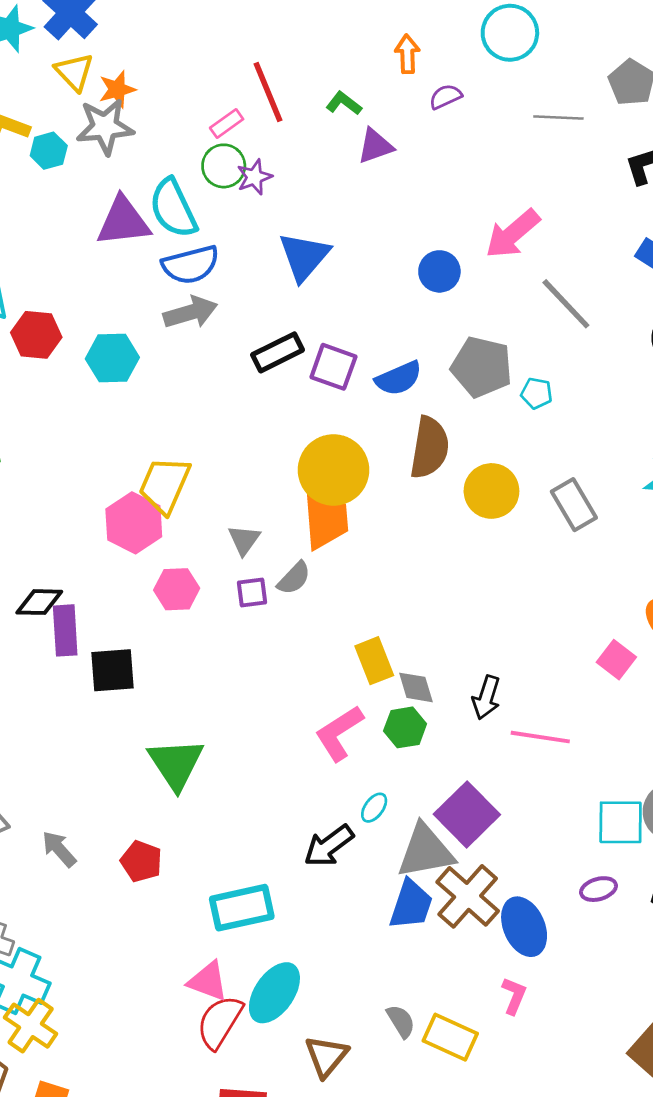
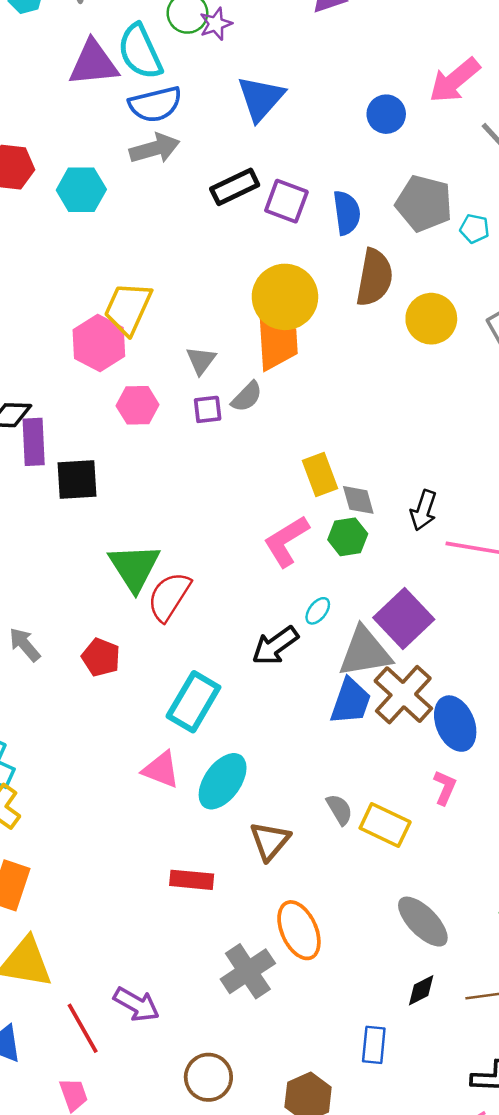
blue semicircle: (399, 378) -> (347, 213), turned -75
cyan rectangle: (242, 908) -> (193, 702), turned -48
red semicircle: (220, 1022) -> (169, 596), moved

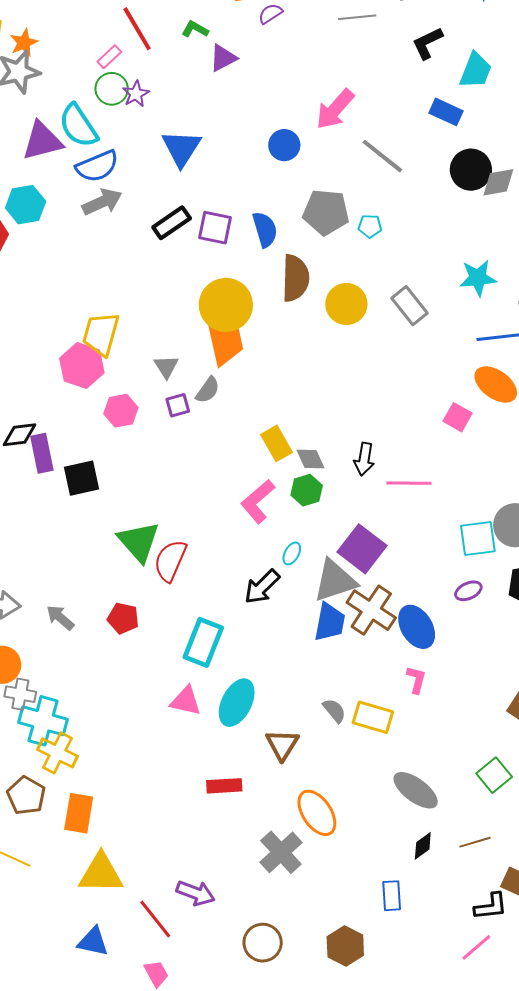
cyan hexagon: (81, 190) -> (26, 205), moved

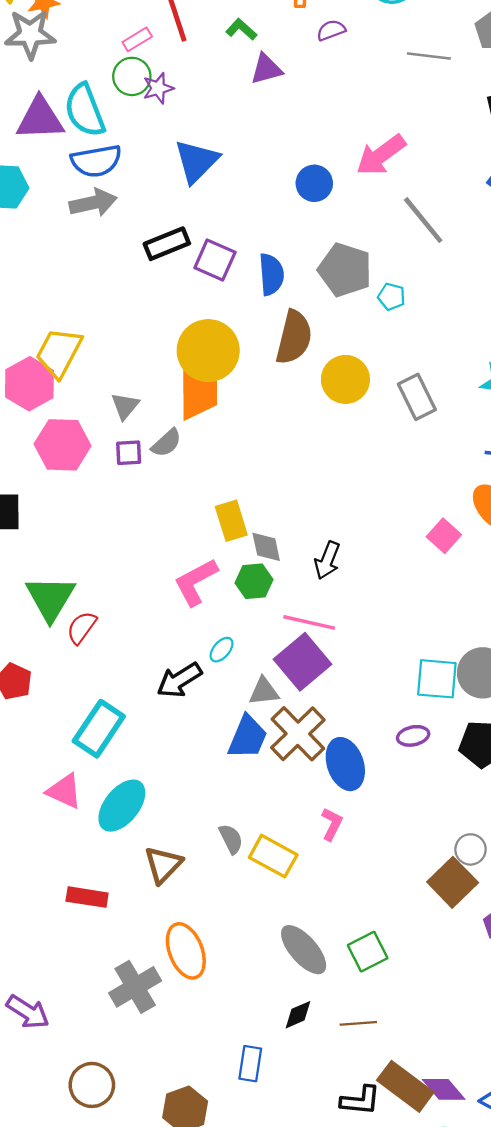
pink hexagon: (121, 411) -> (63, 445), size x1.4
pink line: (409, 483) -> (309, 622), moved
red semicircle: (170, 561) -> (82, 628), size x0.7
gray triangle: (335, 581) -> (264, 691), size x0.6
green square: (494, 775) -> (368, 952), moved

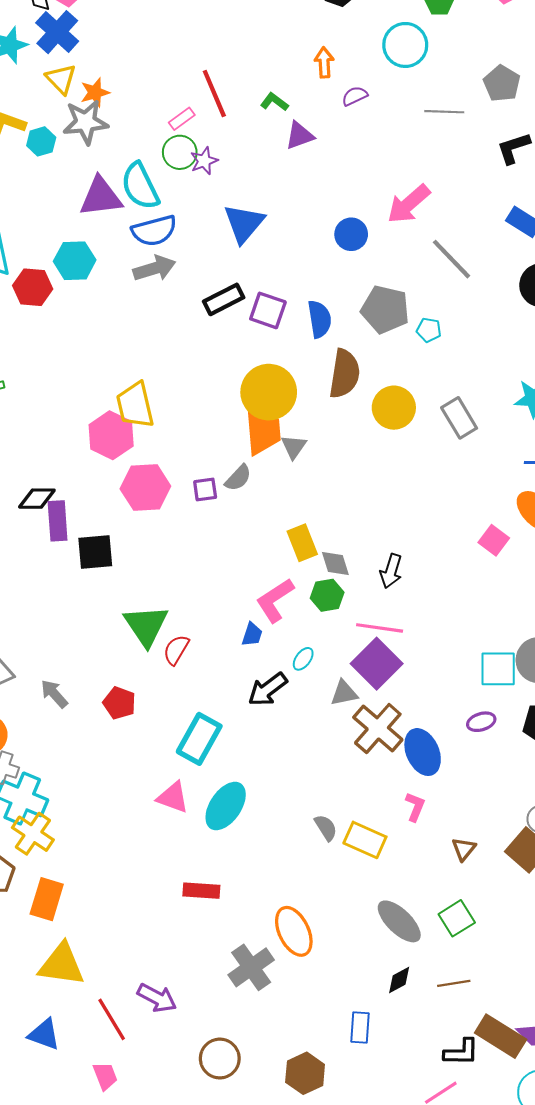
yellow trapezoid: (59, 353) -> (135, 405), turned -36
gray triangle: (125, 406) -> (294, 447), moved
blue trapezoid: (248, 737) -> (252, 634), moved, size x0.6
brown triangle: (163, 865) -> (464, 849), moved, size x0.7

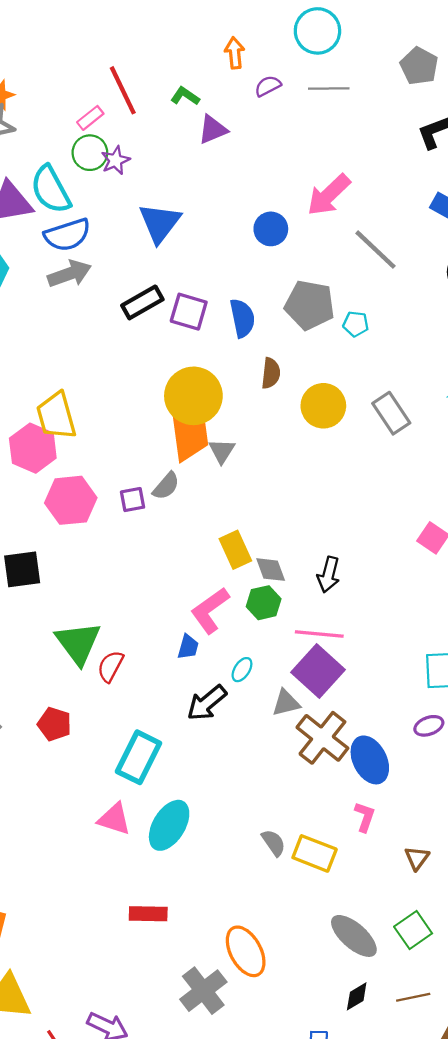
gray line: (444, 112) -> (329, 89), moved
brown semicircle: (344, 374) -> (271, 373), size x0.6

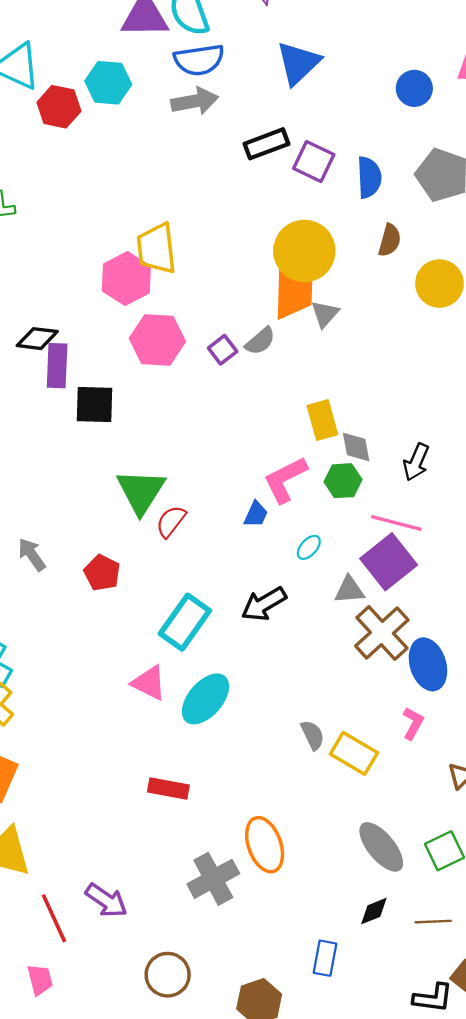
purple square: (133, 500) -> (223, 350), turned -36
black arrow: (207, 703) -> (264, 604), moved

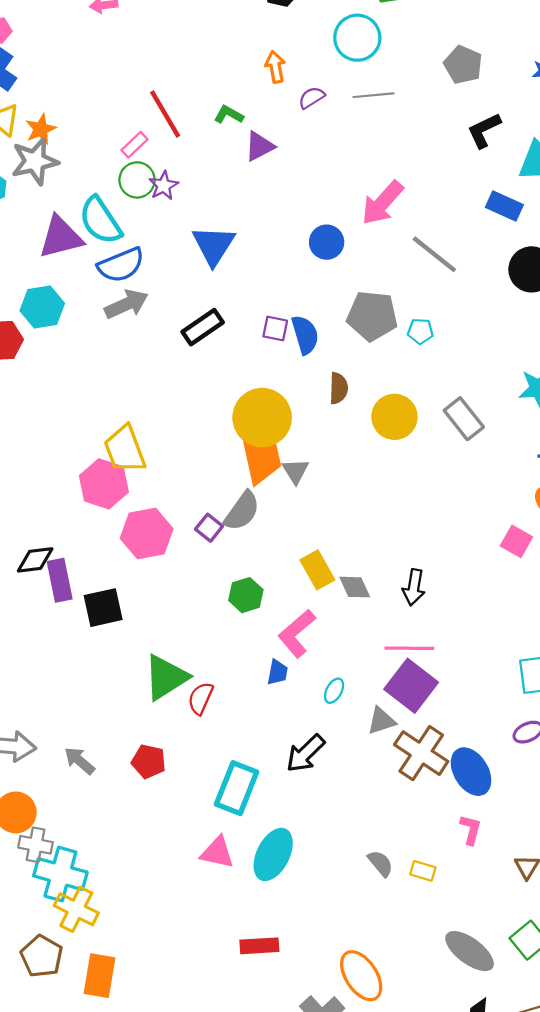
purple square: (314, 161) -> (275, 329), moved, size x0.7
gray semicircle: (260, 341) -> (242, 511), size x1.4
green hexagon: (343, 481) -> (246, 595), moved
green triangle: (141, 491) -> (166, 677), turned 39
yellow rectangle: (354, 753) -> (423, 871), size x0.6

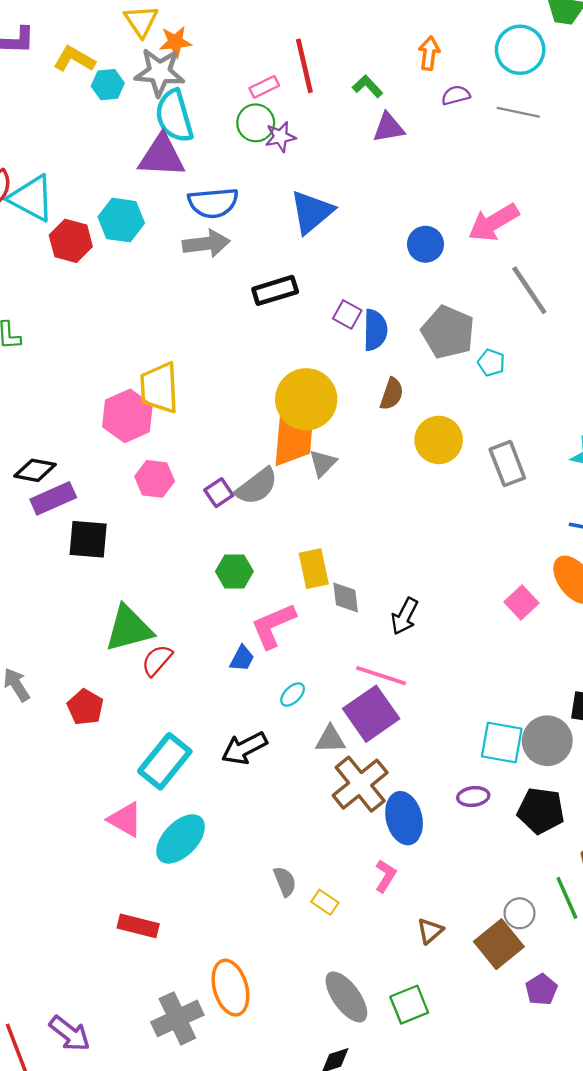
cyan semicircle: (100, 221) -> (174, 116), moved
pink hexagon: (147, 534) -> (155, 479), size x0.7
purple rectangle: (60, 580) -> (53, 498), turned 60

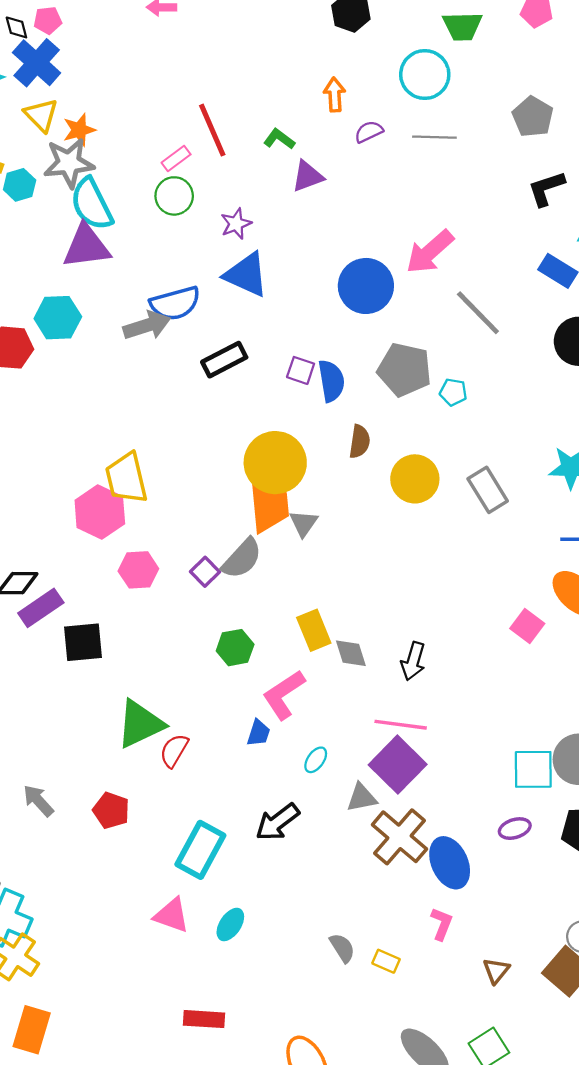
purple star: (280, 137) -> (236, 224), moved
blue semicircle: (213, 203) -> (175, 303), moved
blue triangle: (312, 212) -> (246, 275), turned -45
blue circle: (425, 244) -> (366, 286), size x1.5
cyan ellipse: (181, 839) -> (230, 925), size x0.6

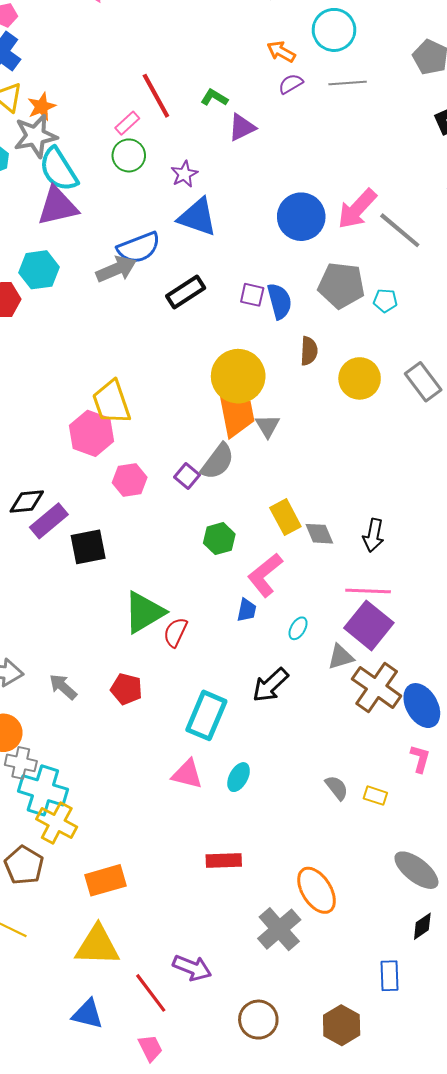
orange arrow: (335, 95) -> (281, 52), moved, turned -52
pink arrow: (430, 252) -> (357, 209), moved
orange rectangle: (32, 1030) -> (105, 880), moved, turned 63

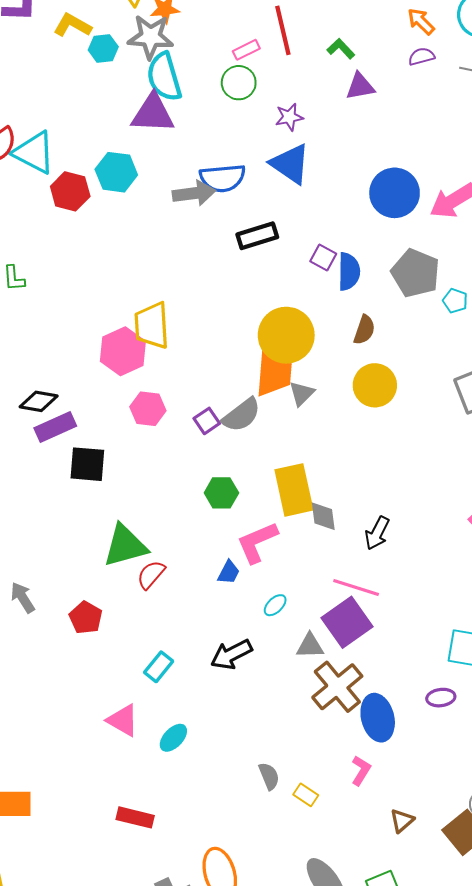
yellow circle: (360, 378) -> (375, 385), moved
yellow rectangle: (285, 517) -> (294, 490), size x1.4
cyan rectangle: (206, 715) -> (159, 667), size x0.6

